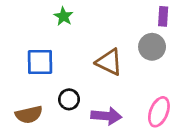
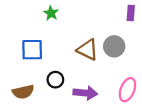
gray circle: (152, 47) -> (114, 46), moved

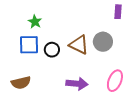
green star: (51, 13) -> (35, 22), moved
black circle: (55, 80) -> (52, 50), moved

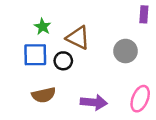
brown triangle: (79, 45) -> (78, 38), moved
brown semicircle: (21, 83) -> (44, 95), moved

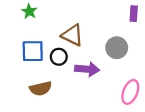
green star: (42, 27) -> (29, 11), moved
purple arrow: (94, 102) -> (87, 69), moved

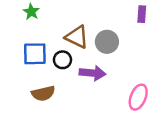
gray circle: (117, 48) -> (107, 42), moved

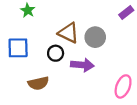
purple rectangle: (142, 14) -> (126, 12), turned 48
blue square: (35, 54) -> (18, 48), moved

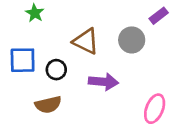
gray circle: (95, 37) -> (132, 40), moved
black circle: (56, 53) -> (56, 70), moved

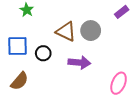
gray circle: (132, 40) -> (91, 31), moved
brown semicircle: (48, 105) -> (19, 81), moved, turned -36

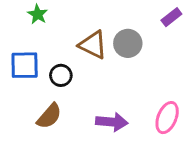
purple arrow: (79, 63) -> (112, 122), moved
brown semicircle: (19, 81) -> (49, 116), moved

